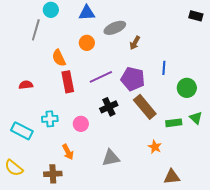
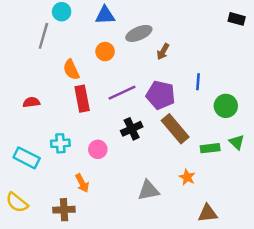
gray triangle: (111, 158) -> (149, 190), moved

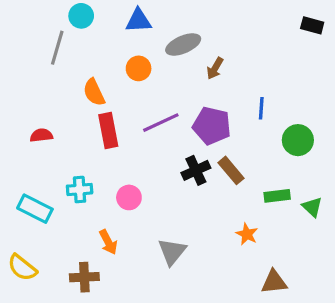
black cross: (132, 129) -> (196, 170), moved
brown rectangle: (175, 129) -> (231, 170), size x0.7
green triangle: (237, 142) -> (312, 207), moved
gray triangle: (149, 190) -> (172, 252), moved, turned -40

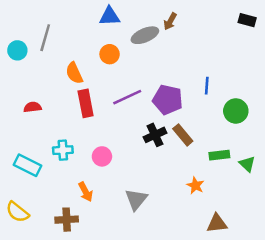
cyan circle: (81, 16) -> (17, 50), moved
brown arrow: (215, 68) -> (170, 21), moved

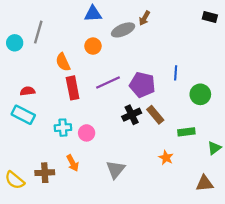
cyan cross: (63, 150) -> (63, 128), moved
green triangle: (247, 164) -> (214, 148), moved, turned 40
cyan rectangle: (27, 165) -> (23, 115), moved
brown cross: (67, 220) -> (45, 173), moved
brown triangle: (217, 223) -> (205, 183), moved

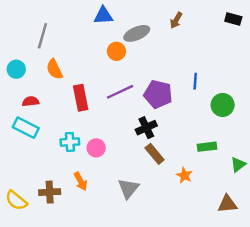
brown arrow: (144, 18) -> (176, 20), moved
cyan circle: (15, 43) -> (16, 69), moved
orange circle: (93, 46) -> (116, 51), moved
orange semicircle: (63, 62) -> (54, 69), moved
brown rectangle: (155, 115) -> (155, 154), moved

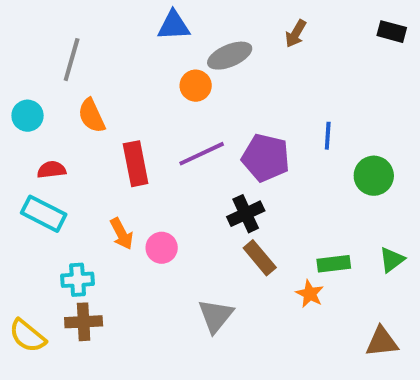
cyan cross: (70, 142) -> (78, 280), moved
green rectangle: (207, 147) -> (334, 264), moved
green triangle: (238, 165) -> (392, 260), moved
orange arrow: (81, 181) -> (122, 234), moved

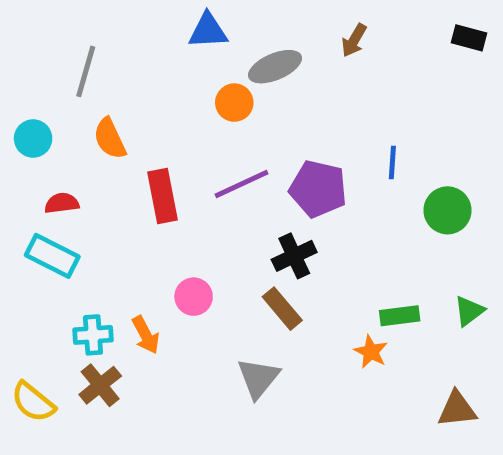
orange arrow: (122, 234) -> (146, 335), moved
brown rectangle: (260, 258) -> (282, 309), moved
brown cross: (84, 322) -> (100, 385), turned -36

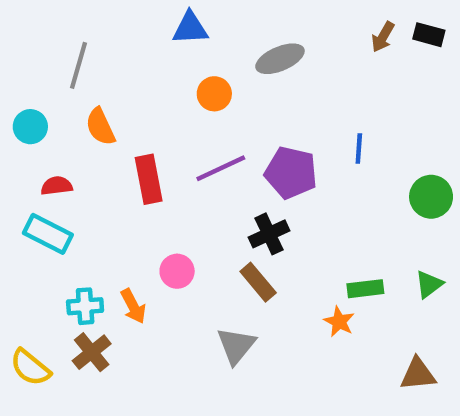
brown arrow: (354, 40) -> (383, 37), moved
gray ellipse: (275, 67) -> (280, 59), moved
green circle: (447, 210) -> (431, 197), moved

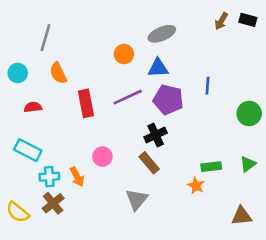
blue triangle: (190, 28) -> (158, 68), moved
cyan rectangle: (48, 234) -> (28, 150), moved

